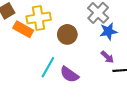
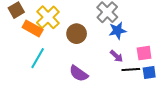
yellow cross: (39, 18) -> (48, 17), turned -35
cyan line: (48, 67) -> (38, 58), moved

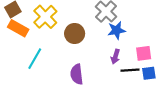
orange rectangle: (33, 29) -> (18, 28), moved
purple arrow: (116, 56) -> (115, 57), turned 64
purple semicircle: (79, 74) -> (77, 74), turned 48

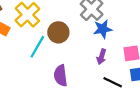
cyan line: (35, 59) -> (37, 47), moved
black line: (130, 70) -> (113, 82), moved, turned 30

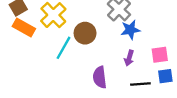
purple semicircle: (61, 76) -> (100, 77), moved
black line: (113, 82) -> (140, 84), turned -30

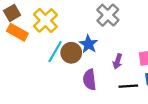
blue star: (130, 30) -> (88, 44), moved, turned -30
brown circle: (85, 33) -> (71, 53), moved

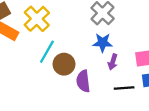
blue star: (88, 44) -> (103, 43), moved, turned -30
brown circle: (71, 53) -> (64, 64), moved

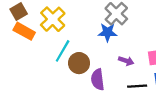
blue star: (103, 43) -> (108, 32), moved
purple arrow: (113, 62) -> (126, 61), turned -88

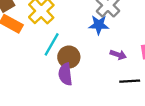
purple semicircle: (98, 80) -> (65, 74), moved

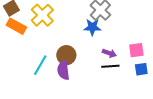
cyan line: (52, 44) -> (40, 65), moved
black line: (130, 81) -> (110, 66), moved

